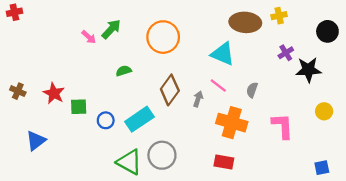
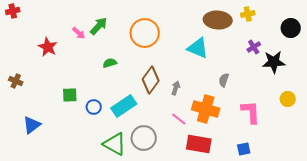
pink line: (218, 85) -> (179, 119), moved
red star: (54, 93) -> (48, 47), moved
red rectangle: (224, 162) -> (199, 144), size x1.4
blue square: (322, 168) -> (244, 149), moved

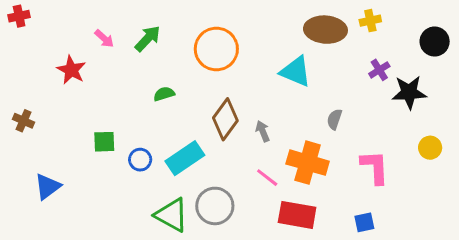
pink arrow: (79, 33) -> (104, 39), moved
gray arrow: (176, 88) -> (263, 131), turned -40

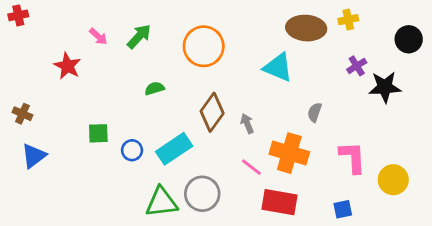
yellow circle: (430, 148) -> (393, 180), moved, size x1.4
blue triangle: (47, 187) -> (34, 156), moved
green triangle: (172, 215) -> (162, 202), turned -36

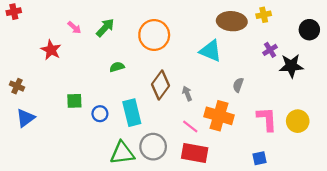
cyan rectangle: (174, 149) -> (132, 113), turned -70
yellow circle: (393, 180) -> (298, 121), moved
red rectangle: (279, 202) -> (195, 153), moved

